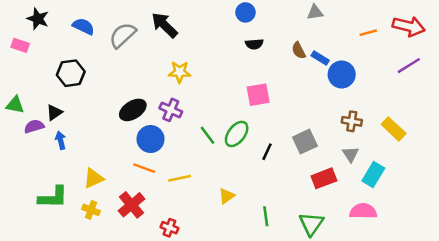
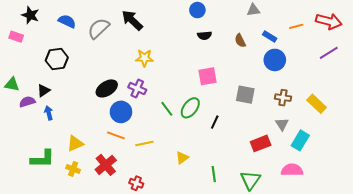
blue rectangle: (320, 58) -> (270, 37), moved
gray square: (305, 142) -> (245, 95), moved, turned 36

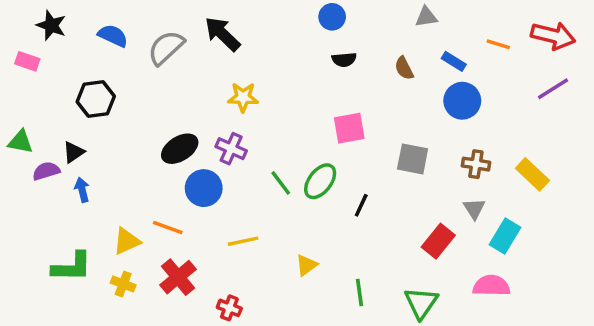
orange line: (296, 26) -> (498, 44), turned 32
orange line: (116, 135) -> (168, 227), moved
red rectangle: (261, 143) -> (438, 241), turned -30

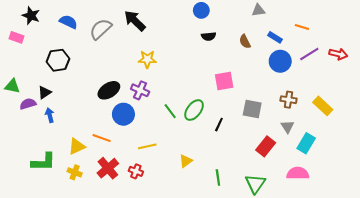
red arrow: (553, 36) -> (338, 54), moved, size x0.7
purple line: (553, 89) -> (309, 54), moved
pink square: (349, 128) -> (224, 81), moved
gray square: (413, 159) -> (252, 109), moved
red cross: (229, 308) -> (136, 171), moved

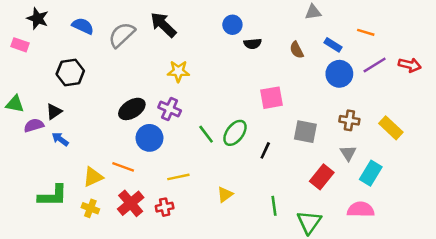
blue circle: (201, 10) -> (232, 25), moved
blue arrow: (50, 115) -> (60, 139), turned -40
red cross: (136, 171) -> (165, 207), turned -32
green line: (218, 178) -> (274, 206), moved

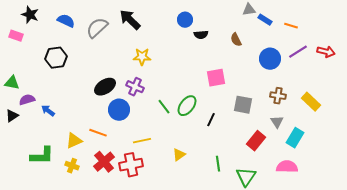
blue rectangle: (333, 45) -> (265, 20), moved
black triangle: (54, 112) -> (12, 116), moved
red cross: (165, 207) -> (131, 165), size x1.6

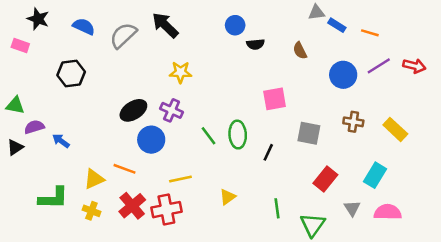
green ellipse: (187, 106) -> (238, 135), turned -40
gray triangle: (277, 122) -> (352, 208), moved
pink semicircle: (287, 167) -> (388, 212), moved

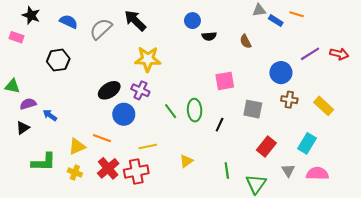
orange line: (370, 33) -> (297, 14), moved
yellow star: (180, 72) -> (148, 59), size x1.4
blue circle: (343, 75) -> (281, 73), moved
black triangle: (15, 147) -> (23, 128), moved

